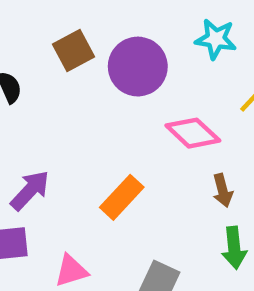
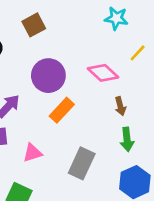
purple circle: (138, 67) -> (48, 76), moved

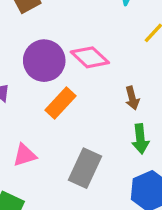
pink diamond: (103, 73) -> (90, 57), moved

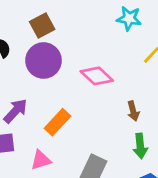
purple circle: (44, 61) -> (44, 60), moved
orange rectangle: (61, 103) -> (58, 122), moved

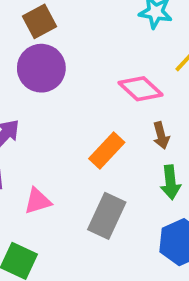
pink diamond: (97, 76) -> (141, 89), moved
orange rectangle: (58, 122) -> (107, 150), moved

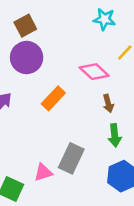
orange rectangle: (107, 150) -> (53, 98), moved
pink triangle: (38, 201) -> (43, 172), moved

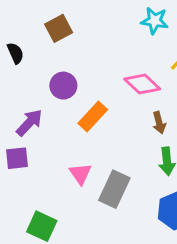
purple circle: (27, 58) -> (63, 86), moved, size x0.7
pink triangle: (43, 172) -> (80, 174), moved, turned -48

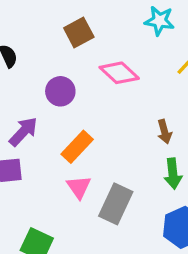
brown square: (59, 28) -> (79, 32), moved
pink diamond: (142, 84) -> (119, 73), moved
orange rectangle: (93, 116) -> (77, 147), moved

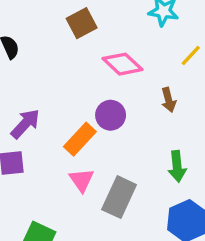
purple circle: (60, 91) -> (111, 115), moved
brown arrow: (165, 132) -> (169, 100), moved

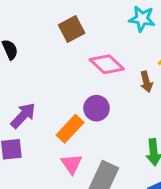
brown arrow: (169, 100) -> (146, 82), moved

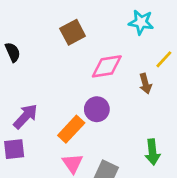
pink diamond: (107, 64) -> (107, 66), turned -52

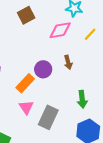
pink diamond: (107, 66) -> (60, 30), moved
brown arrow: (145, 84) -> (68, 62), moved

